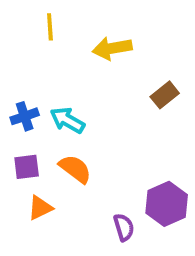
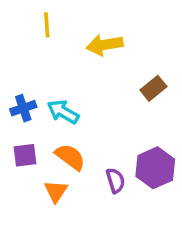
purple hexagon: (167, 204) -> (155, 168), moved
orange triangle: (40, 208) -> (56, 191), moved, turned -30
purple semicircle: (124, 227) -> (115, 180), moved

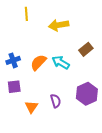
cyan arrow: (63, 112) -> (61, 62), moved
orange semicircle: (70, 157) -> (38, 62), moved, turned -84
purple semicircle: (115, 180) -> (56, 101), moved

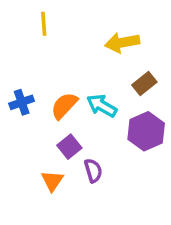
yellow arrow: (59, 25) -> (122, 43), moved
purple square: (14, 87) -> (69, 147), moved, turned -32
purple hexagon: (87, 94) -> (146, 131), moved

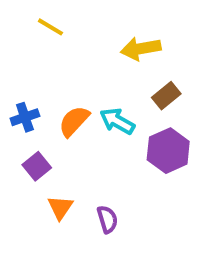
yellow line: (44, 24) -> (50, 27), turned -55
purple square: (69, 147) -> (37, 166), moved
purple semicircle: (93, 171) -> (107, 219), moved

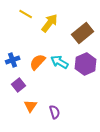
yellow arrow: (141, 49) -> (50, 23), moved, turned 138
brown rectangle: (166, 96) -> (83, 33), moved, size x1.5
purple hexagon: (168, 151) -> (86, 64), moved

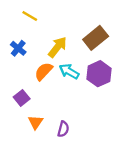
yellow arrow: (50, 23) -> (57, 47), moved
blue cross: (13, 60) -> (18, 48), moved, turned -32
purple semicircle: (55, 112) -> (63, 129), turned 32

